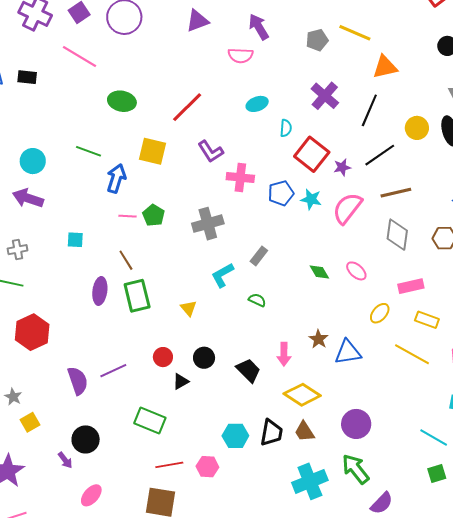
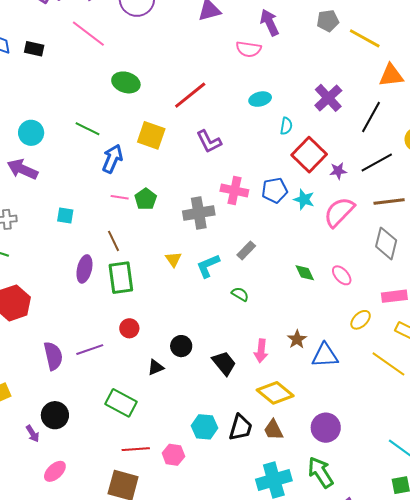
gray pentagon: (317, 40) -> (328, 21), moved
pink cross: (240, 178) -> (234, 190), moved
yellow triangle: (188, 308) -> (173, 259), moved
red circle: (163, 357) -> (129, 328), moved

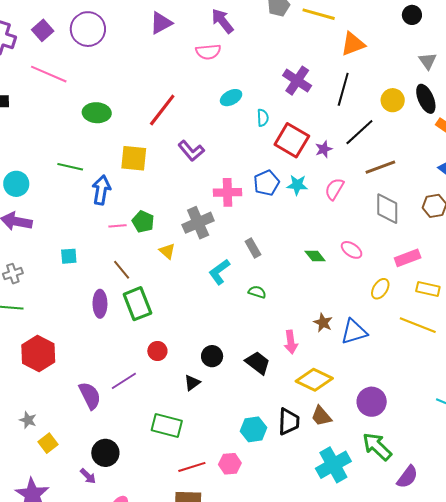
pink semicircle: (339, 212) -> (334, 189), size x0.7
gray rectangle: (246, 250) -> (253, 248), turned -60
yellow triangle: (173, 259) -> (167, 251), moved

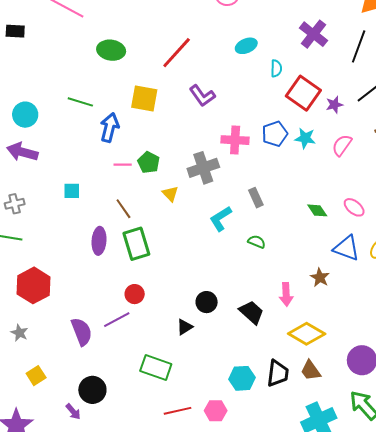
blue triangle: (354, 332) -> (346, 248), moved, turned 32
red circle: (157, 351) -> (135, 294), moved
gray star: (28, 420) -> (19, 333), moved

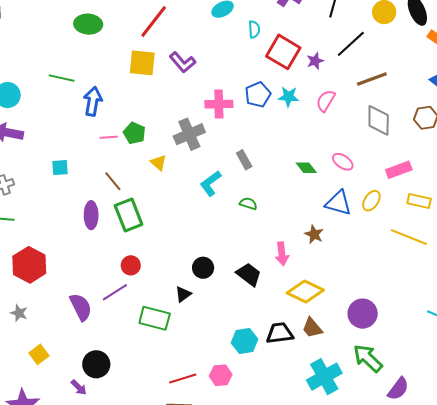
yellow square: (144, 99) -> (142, 63), moved
green rectangle: (156, 368) -> (155, 318), moved
black trapezoid: (278, 373) -> (280, 333), turned -100

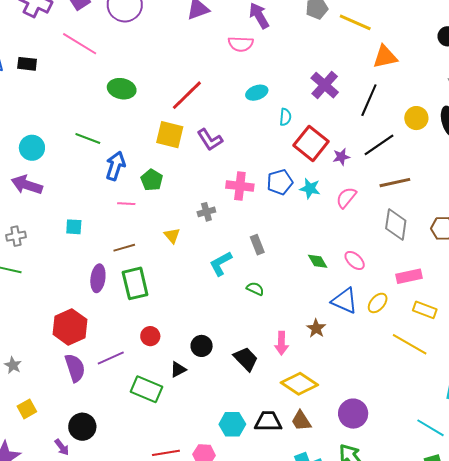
green pentagon: (134, 133) -> (152, 180), moved
gray cross: (189, 134) -> (206, 212), size x0.6
brown line: (113, 181) -> (124, 248), turned -75
red hexagon: (29, 265) -> (70, 327), moved
red circle: (131, 265) -> (150, 336), moved

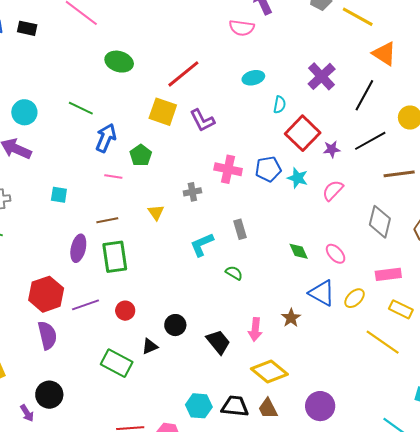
orange triangle: (385, 57) -> (384, 54), turned 40
brown line: (395, 183) -> (399, 174), moved
purple line: (111, 358) -> (85, 305), moved

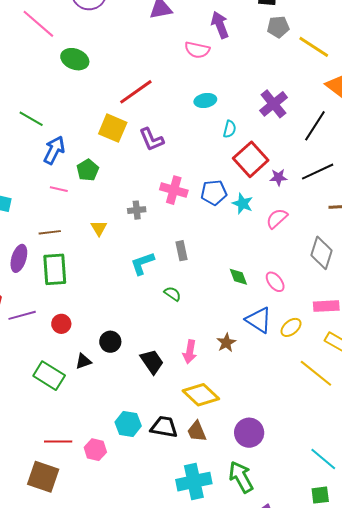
green ellipse: (119, 62) -> (75, 59), moved

